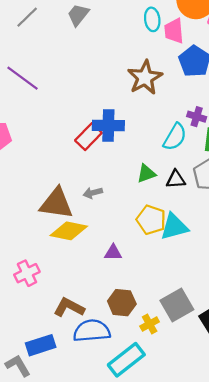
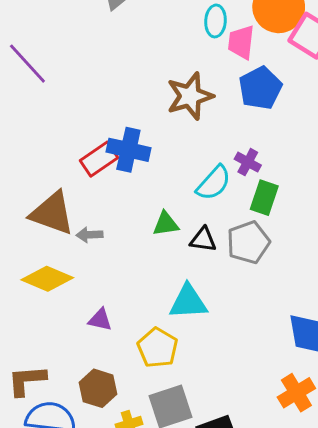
brown triangle: (56, 203) -> (52, 213), moved
yellow pentagon: (151, 220) -> (158, 348), moved
brown L-shape: (69, 307) -> (27, 380), turned -44

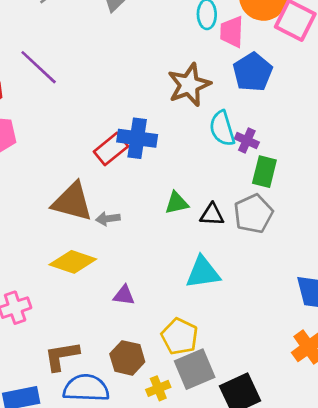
cyan semicircle: (214, 183) -> (222, 128), moved, turned 126
yellow pentagon: (158, 348) -> (180, 336), moved

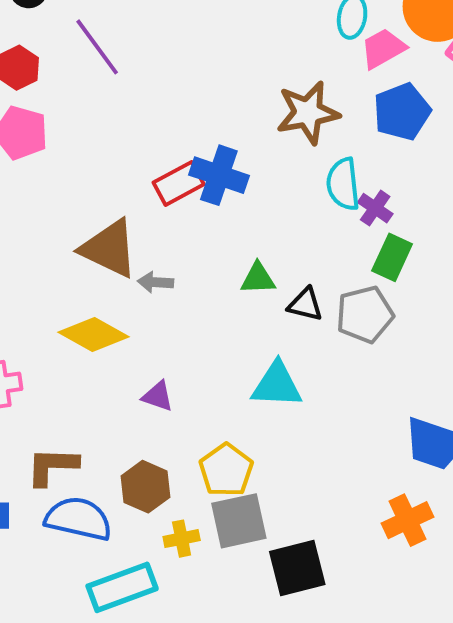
pink trapezoid: (232, 32) -> (383, 48), turned 48

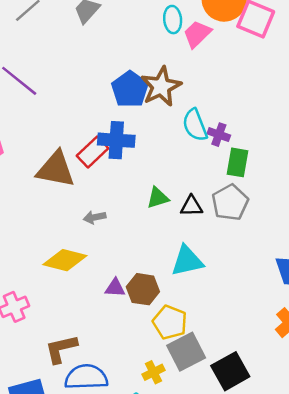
blue pentagon: (402, 112) -> (130, 89), moved
brown triangle: (109, 249) -> (56, 169), moved
brown hexagon: (145, 487) -> (143, 289), moved

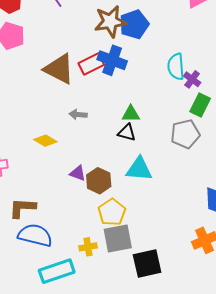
brown star: (161, 87) -> (110, 22), moved
black triangle: (191, 206) -> (127, 133), moved
yellow diamond: (65, 260) -> (45, 141), size x0.7

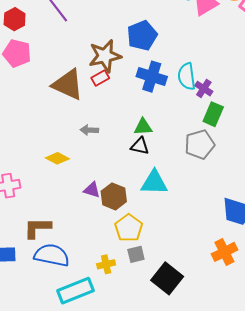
brown star: (110, 22) -> (105, 56), moved
blue cross: (112, 60) -> (152, 77), moved
red rectangle: (91, 64) -> (100, 78), size x0.7
gray square: (118, 238) -> (136, 254), size x0.6
black square: (147, 264) -> (167, 278), turned -36

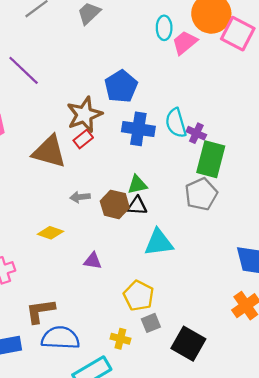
green rectangle: (213, 114) -> (211, 159), size x1.4
brown hexagon: (114, 196) -> (115, 204), moved
yellow cross: (106, 264) -> (120, 339), turned 36

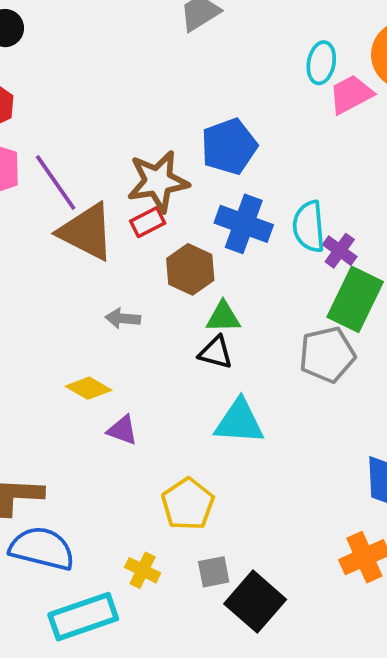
purple line: (24, 70) -> (56, 183), moved
brown hexagon: (115, 204) -> (190, 269), moved
yellow diamond: (50, 233) -> (89, 388), moved
gray square: (151, 323) -> (214, 572), moved

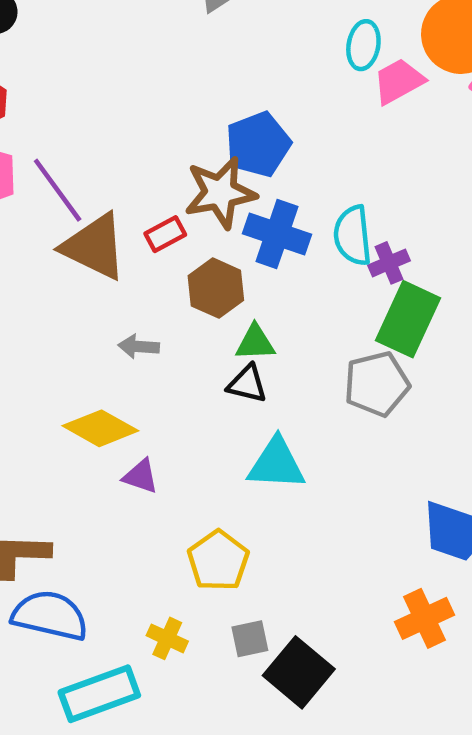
brown star: (158, 181) -> (220, 193), moved
purple cross: (340, 251) -> (389, 263), turned 32
yellow diamond: (89, 388) -> (100, 428), size x1.4

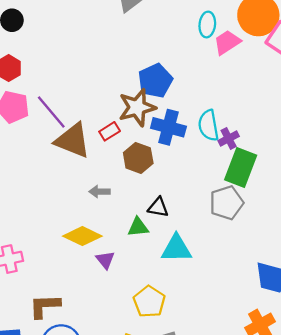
green triangle: (255, 343) -> (138, 227), moved
purple triangle: (141, 476) -> (105, 260), turned 36

